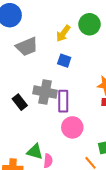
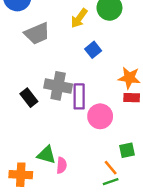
blue square: (64, 61) -> (93, 50), moved, turned 32
pink circle: (72, 127) -> (100, 116), moved

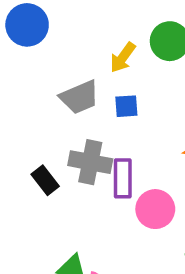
gray trapezoid: (37, 33) -> (79, 97), moved
blue square: (93, 50) -> (126, 106), moved, turned 35

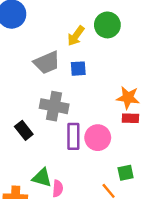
purple rectangle: (123, 178) -> (73, 136), moved
black rectangle: (45, 180) -> (24, 130), moved

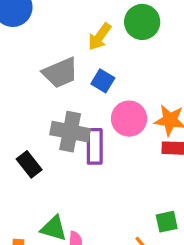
blue square: (78, 69) -> (103, 81), turned 35
purple rectangle: (73, 136) -> (95, 146), moved
pink circle: (98, 138) -> (129, 119), moved

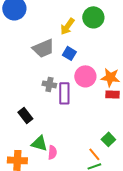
gray cross: (70, 132) -> (49, 84), size x0.6
black rectangle: (29, 164) -> (25, 115), moved
green square: (167, 222) -> (108, 139), turned -32

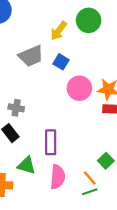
gray cross: (49, 84) -> (16, 108), moved
purple rectangle: (64, 93) -> (51, 142), moved
pink semicircle: (52, 152) -> (58, 177), moved, size x1.5

